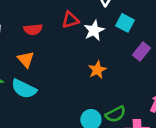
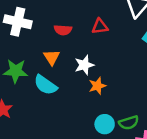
white star: (94, 30) -> (84, 65), moved
orange star: (97, 70) -> (97, 86), moved

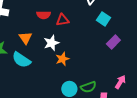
red triangle: (100, 26) -> (62, 20), moved
red semicircle: (63, 30) -> (43, 15), moved

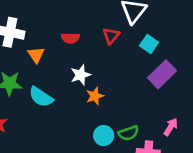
red triangle: (62, 20) -> (111, 36), moved, turned -40
orange triangle: (25, 38) -> (36, 55), moved
purple rectangle: (113, 42) -> (162, 74), size x1.5

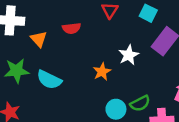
red semicircle: (70, 38) -> (71, 28), moved
white star: (81, 75) -> (129, 55), moved

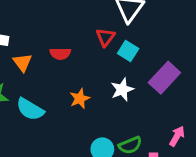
cyan square: (148, 13) -> (128, 51), moved
orange star: (102, 72) -> (80, 99), moved

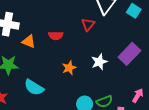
cyan square: (128, 51) -> (134, 11), moved
orange triangle: (22, 62) -> (29, 41), turned -32
cyan semicircle: (30, 109) -> (34, 87), moved

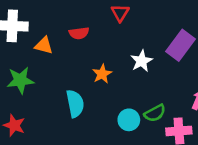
cyan semicircle: (34, 87) -> (75, 104), moved, turned -126

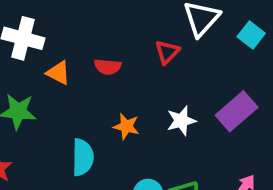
orange star: (102, 74) -> (126, 126), turned 30

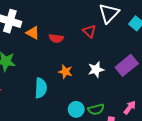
red triangle: (167, 52) -> (89, 31), turned -32
orange triangle: (58, 73) -> (33, 33), moved

